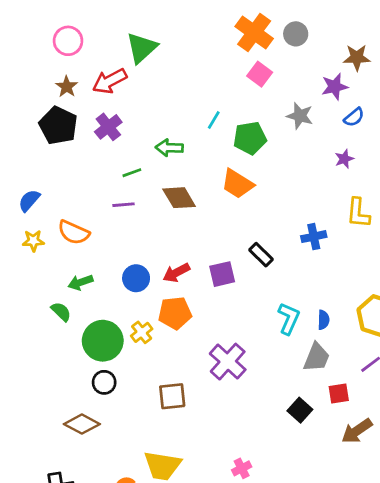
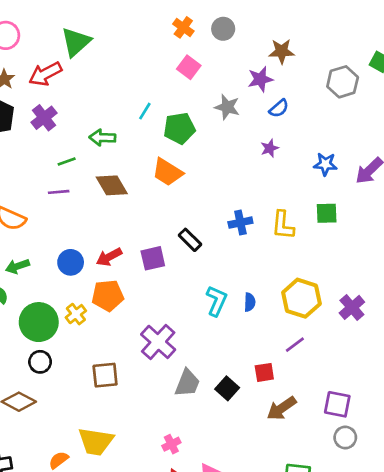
orange cross: (254, 33) -> (183, 27), size x0.6
yellow L-shape: (358, 213) -> (283, 225), moved
gray trapezoid: (317, 357) -> (187, 383), moved

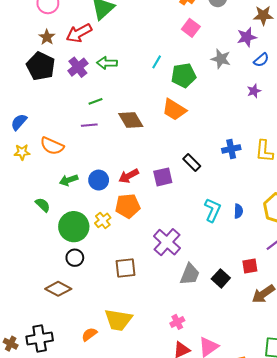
green arrow: (102, 138) -> (107, 63), moved
green arrow: (17, 266) -> (69, 180), moved

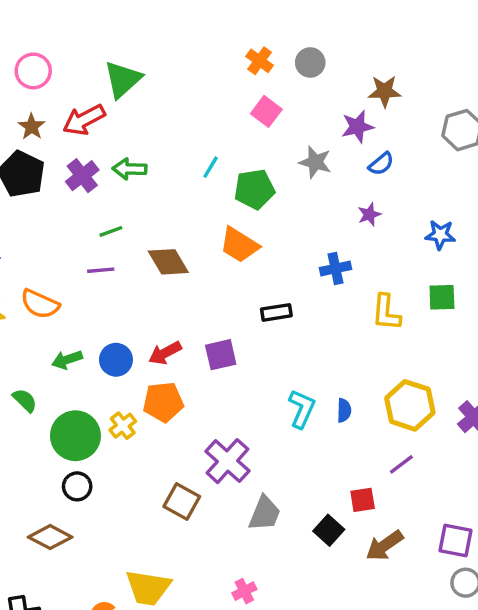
blue cross: (231, 149) -> (336, 269), moved
black rectangle: (192, 162) -> (276, 312), moved, turned -54
brown square: (126, 268) -> (182, 502), moved, turned 35
black square: (221, 278) -> (329, 530), moved

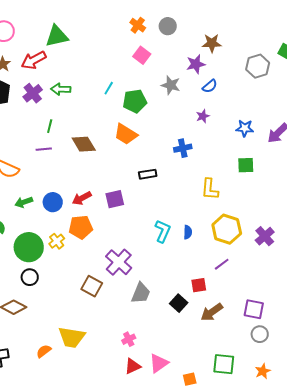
green triangle: (123, 79) -> (57, 36), turned 30
green line: (111, 231) -> (50, 126), turned -56
yellow L-shape: (386, 312) -> (210, 189), moved

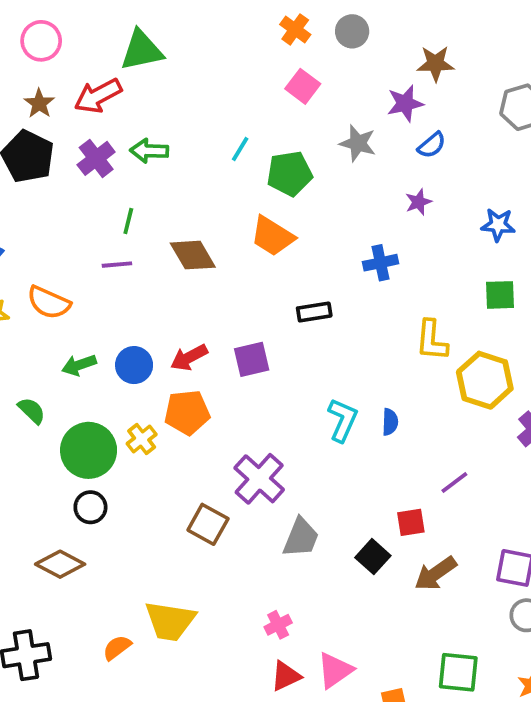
yellow hexagon: (227, 229) -> (485, 380), moved

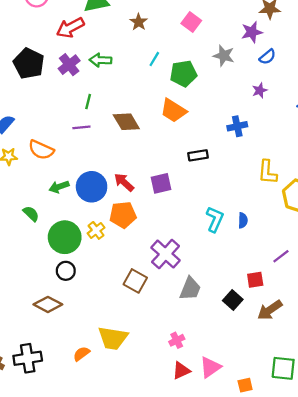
brown star: (39, 103) -> (139, 22), moved
red arrow: (189, 357) -> (124, 182), turned 70
blue circle: (134, 365) -> (92, 187), size x1.4

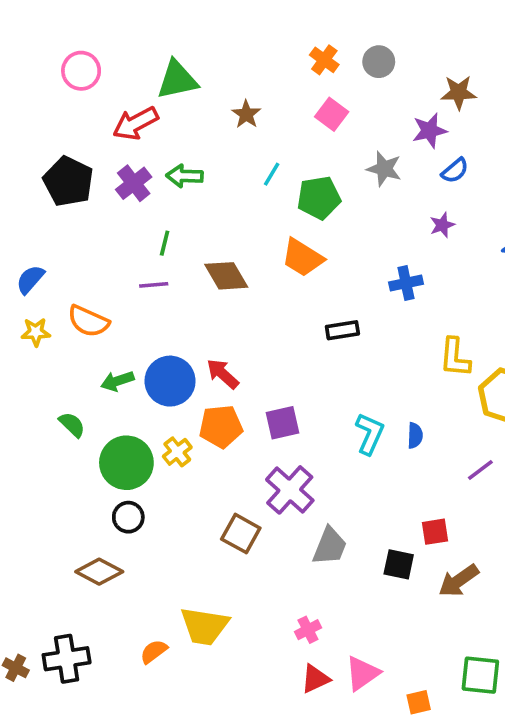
purple square: (161, 183) -> (283, 423), moved
purple line: (281, 256) -> (480, 470), moved
black square: (233, 300) -> (399, 564), turned -30

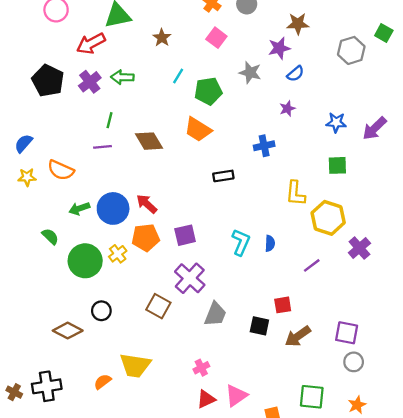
black circle: (128, 517) -> (101, 311), moved

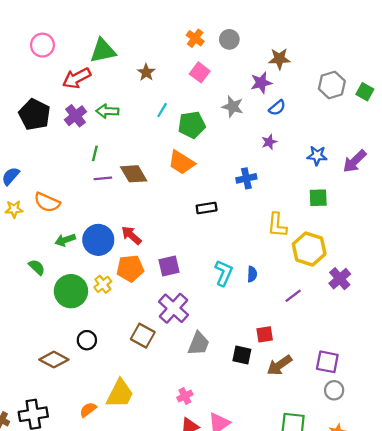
green square: (384, 33) -> (365, 92), moved
purple line: (103, 147) -> (103, 178), moved
yellow trapezoid: (135, 365) -> (120, 394), turned -72

